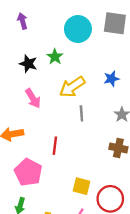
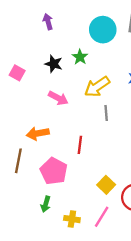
pink arrow: (33, 98) -> (58, 98), turned -30
yellow square: (81, 186) -> (106, 185), turned 30

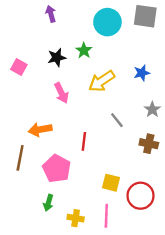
black star: (54, 64) -> (57, 58), turned -30
pink arrow: (58, 98) -> (61, 93), turned 36
gray line: (106, 113) -> (117, 120), moved, turned -35
yellow square: (106, 185) -> (111, 183), turned -30
pink line: (102, 217) -> (106, 216), turned -30

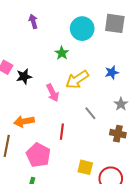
black star: (57, 58) -> (24, 77), moved
pink arrow: (61, 93) -> (53, 93), moved

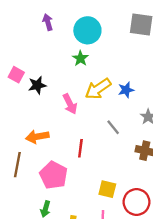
cyan circle: (82, 29) -> (87, 30), moved
blue star: (112, 72) -> (126, 90), moved

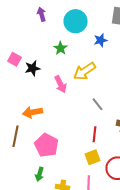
green star: (80, 58) -> (60, 48), moved
blue star: (126, 90) -> (100, 40), moved
red line: (80, 148) -> (94, 134), moved
yellow square: (107, 189) -> (92, 157), turned -35

